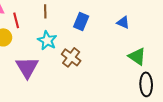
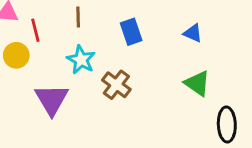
blue rectangle: (81, 21) -> (131, 32), turned -42
green triangle: (137, 56) -> (197, 83), moved

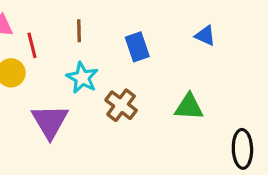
blue triangle: (193, 33) -> (205, 36), moved
green triangle: (197, 83) -> (189, 107), moved, turned -32

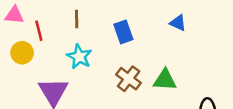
brown cross: (121, 105) -> (129, 79), moved

